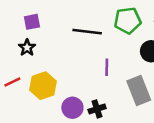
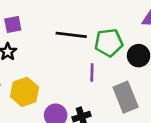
green pentagon: (128, 21) -> (109, 43), moved

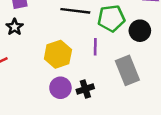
yellow hexagon: (24, 92) -> (58, 54), moved

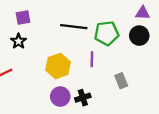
black circle: (140, 31) -> (139, 36), moved
gray rectangle: (127, 70) -> (121, 81), size x0.6

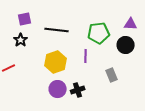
purple triangle: (143, 13) -> (131, 24), moved
black line: (74, 27) -> (57, 30), moved
black circle: (139, 36) -> (126, 45), moved

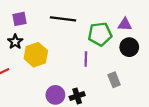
purple triangle: (131, 24) -> (125, 24), moved
black line: (57, 30) -> (63, 19), moved
yellow hexagon: (56, 62) -> (36, 55), moved

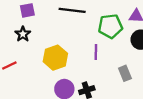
yellow hexagon: (36, 55) -> (55, 58), moved

